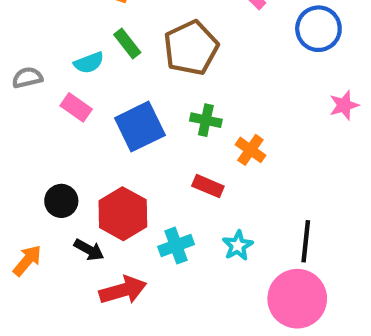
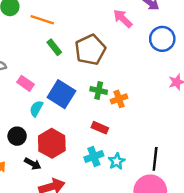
cyan semicircle: (89, 63) -> (36, 108), moved, turned 140
blue square: (140, 127) -> (61, 94), turned -32
orange cross: (250, 150) -> (119, 99), moved, turned 35
cyan cross: (176, 246) -> (94, 156), moved

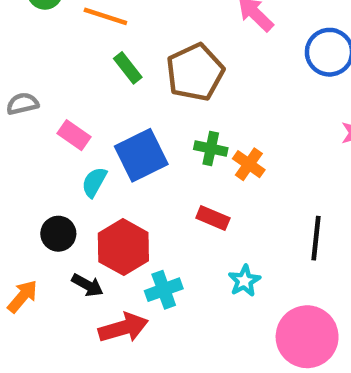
blue square: (61, 94) -> (141, 155), turned 32
orange cross: (119, 99) -> (249, 164), turned -35
cyan cross: (94, 156) -> (164, 290), moved
black line: (155, 159) -> (316, 238), moved

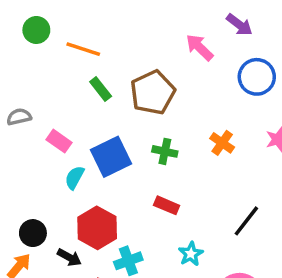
orange cross: (249, 164) -> (222, 143), moved
black circle: (58, 234) -> (33, 233), moved
black line: (316, 238) -> (246, 221), turned 32

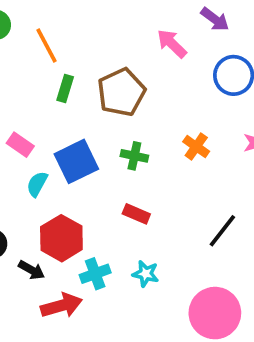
orange line: (83, 49) -> (46, 45), turned 44
green rectangle: (101, 89) -> (65, 88), turned 55
cyan star: (191, 254) -> (146, 274), moved, turned -30

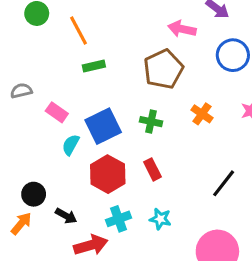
pink arrow: (172, 44) -> (182, 29), turned -32
green rectangle: (65, 88) -> (94, 66), turned 60
brown pentagon: (121, 92) -> (163, 69), moved
red rectangle: (136, 214) -> (153, 169), turned 40
red hexagon: (61, 238) -> (108, 174), moved

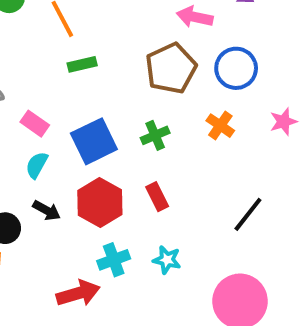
blue circle: (233, 55) -> (236, 68), moved
green cross: (151, 122) -> (155, 135), turned -35
cyan semicircle: (71, 145) -> (37, 165), moved
black arrow: (66, 216) -> (47, 210), moved

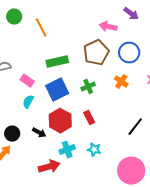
green rectangle: (82, 64) -> (57, 62), moved, size x1.5
black arrow: (47, 210) -> (39, 133), moved

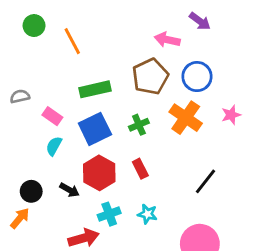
orange cross: (121, 82) -> (186, 118), size x1.6

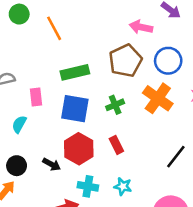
pink rectangle: (52, 116) -> (36, 97), turned 48
blue square: (95, 129) -> (75, 109), turned 36
cyan semicircle: (54, 146) -> (19, 124), moved
cyan cross: (109, 214) -> (88, 186), turned 30

